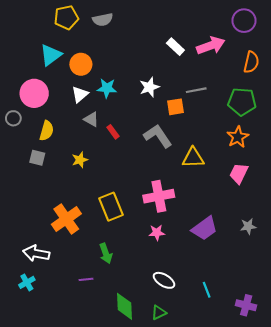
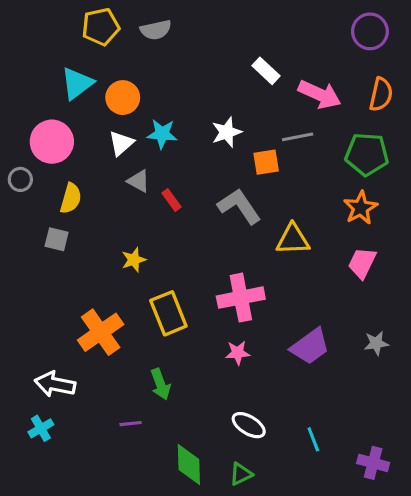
pink arrow: (211, 46) -> (320, 94), moved, turned 44
yellow star: (80, 160) -> (134, 260), moved

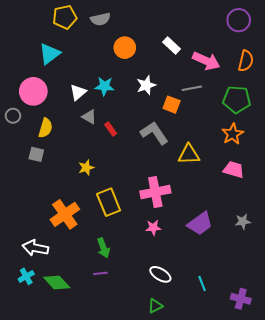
orange circle: (123, 98) -> (125, 48), moved
orange square: (266, 162) -> (172, 105), turned 30
pink trapezoid: (362, 263) -> (234, 170), turned 80
purple line: (131, 424) -> (100, 273), moved
green diamond: (189, 465) -> (57, 282), moved, turned -40

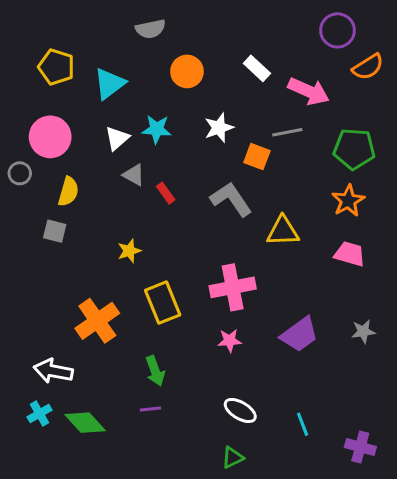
yellow pentagon: (65, 17) -> (56, 67), moved, turned 30
purple circle: (239, 20) -> (338, 30), moved
cyan triangle: (50, 54) -> (109, 84), moved
orange semicircle: (246, 61) -> (368, 67), moved, turned 45

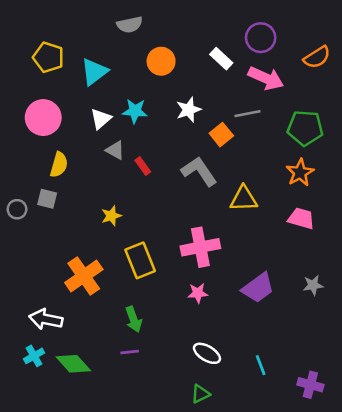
purple circle: (338, 30) -> (261, 38), moved
orange square: (257, 157) -> (221, 135), turned 30
gray circle: (20, 173) -> (17, 209), moved

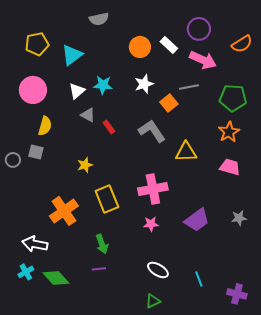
yellow pentagon: (48, 57) -> (37, 44), turned -30
orange circle: (161, 61) -> (140, 47), moved

